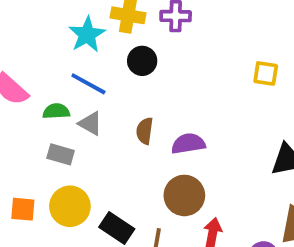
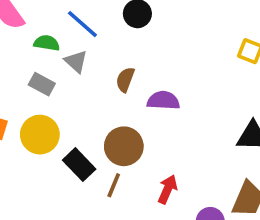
brown circle: (184, 195) -> (124, 146), moved

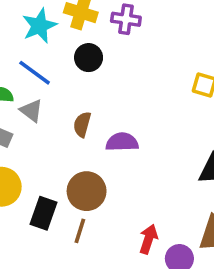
black rectangle: (79, 165) -> (44, 213), turned 68
red arrow: (168, 189) -> (148, 239), moved

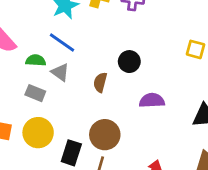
black circle: (89, 58) -> (129, 62), moved
purple semicircle: (122, 142) -> (152, 100), moved

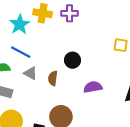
gray triangle: (60, 72) -> (30, 73), moved

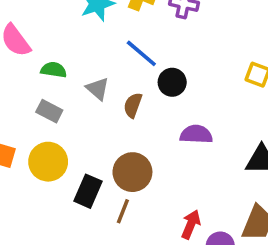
blue line: (21, 52) -> (141, 53), moved

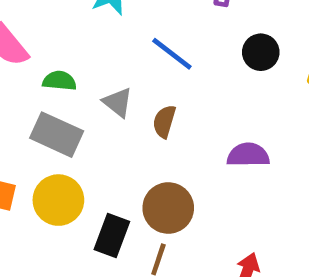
black circle: (172, 82) -> (261, 52), moved
gray rectangle: (49, 111) -> (57, 135), size x1.5

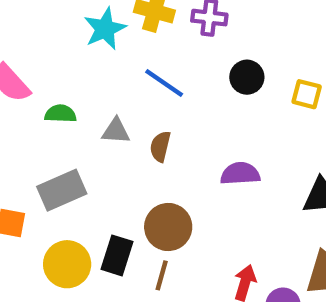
gray triangle: (118, 102) -> (116, 131), turned -32
gray rectangle: (57, 135) -> (62, 190), moved, turned -45
yellow circle: (58, 200) -> (67, 264), moved

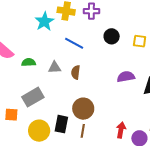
purple semicircle: (240, 174) -> (126, 77), moved

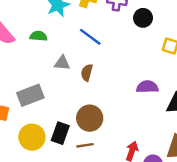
black circle: (112, 36) -> (143, 18), moved
green semicircle: (29, 62) -> (38, 36), moved
brown line: (83, 131) -> (85, 145), turned 64

